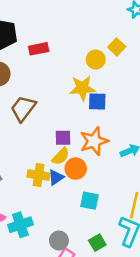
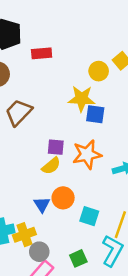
orange circle: (76, 169) -> (63, 198), moved
yellow cross: (39, 175) -> (24, 235), moved, turned -35
blue triangle: (56, 177) -> (42, 205), moved, turned -35
cyan square: (90, 201) -> (89, 216), moved

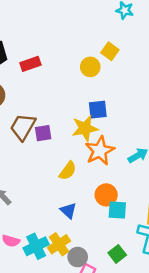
yellow star: (82, 99) -> (85, 128), moved
purple square: (56, 147) -> (43, 133), moved
orange circle: (63, 198) -> (106, 195), moved

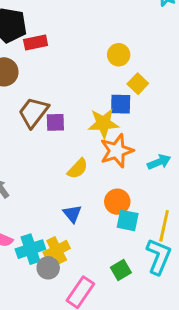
yellow square: (110, 51) -> (138, 84), moved
red rectangle: (30, 64) -> (36, 43), moved
gray circle: (78, 257) -> (48, 268), moved

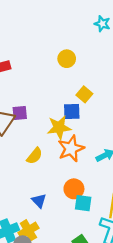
yellow circle: (119, 55) -> (67, 59), moved
purple square: (55, 122) -> (20, 113), moved
yellow semicircle: (78, 169) -> (34, 156), moved

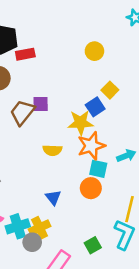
blue square: (72, 112) -> (95, 107), turned -36
yellow semicircle: (34, 156) -> (52, 150), turned 48
cyan square: (83, 203) -> (98, 169), moved

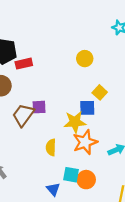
blue square: (95, 107) -> (87, 108), turned 35
yellow semicircle: (52, 150) -> (51, 147), turned 91
cyan square: (98, 169) -> (71, 175), moved

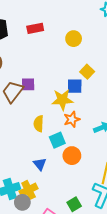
red rectangle: (24, 64) -> (35, 28), moved
orange star: (85, 142) -> (72, 119), size x0.7
cyan square: (71, 175) -> (57, 140), moved, turned -35

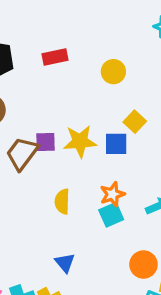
yellow star: (62, 100) -> (80, 141), moved
cyan square: (57, 140) -> (111, 215), moved
orange circle: (72, 156) -> (143, 264), moved

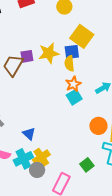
yellow square: (135, 122) -> (82, 36), size x1.6
yellow semicircle: (62, 201) -> (69, 63), moved
blue triangle: (65, 263) -> (29, 134), moved

